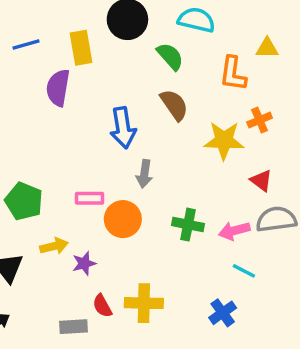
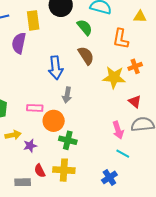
yellow triangle: (267, 48) -> (140, 17), moved
green cross: (188, 225) -> (68, 140), moved
pink arrow: (234, 231) -> (118, 130), turned -96

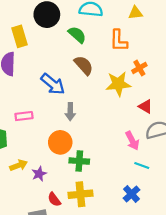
blue arrow: (56, 68) -> (53, 84), turned -35
pink rectangle: (35, 108) -> (24, 116), moved

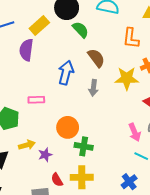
green semicircle: (77, 35) -> (80, 30), moved
yellow rectangle: (20, 36) -> (39, 25), turned 60
blue arrow: (53, 84) -> (66, 73), turned -120
gray arrow: (70, 112) -> (93, 88), moved

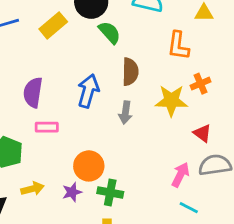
purple semicircle: (26, 50) -> (33, 92), moved
brown semicircle: (96, 58) -> (130, 72), turned 36
pink arrow: (135, 132) -> (180, 175), turned -132
purple star: (45, 155) -> (72, 192), moved

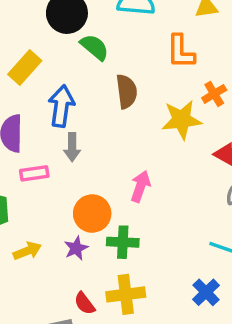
yellow rectangle: (53, 25) -> (25, 67), moved
blue arrow: (88, 91) -> (61, 106), moved
gray arrow: (125, 113) -> (72, 147), moved
pink arrow: (180, 175) -> (140, 186), moved

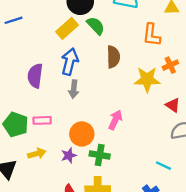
yellow rectangle: (25, 67) -> (67, 28), moved
pink rectangle: (34, 173) -> (42, 120), moved

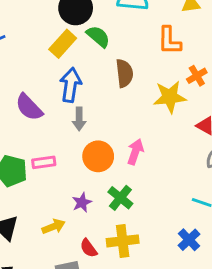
purple semicircle: (35, 76) -> (29, 107), turned -45
orange circle: (82, 134) -> (98, 156), moved
yellow arrow: (37, 154) -> (53, 227), moved
green cross: (100, 155) -> (120, 198), turned 36

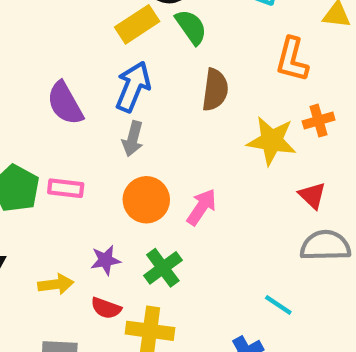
red semicircle: (89, 248) -> (106, 308), moved, turned -48

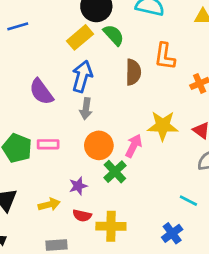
orange L-shape: (292, 59) -> (165, 56), moved
yellow star: (272, 141) -> (163, 126), moved
green cross: (163, 268) -> (115, 172), moved

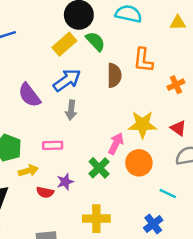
blue arrow: (82, 76) -> (67, 80), turned 40
pink rectangle: (48, 144) -> (53, 145), moved
orange circle: (99, 145) -> (139, 163), moved
yellow arrow: (49, 205) -> (28, 171), moved
red semicircle: (82, 216) -> (45, 192), moved

